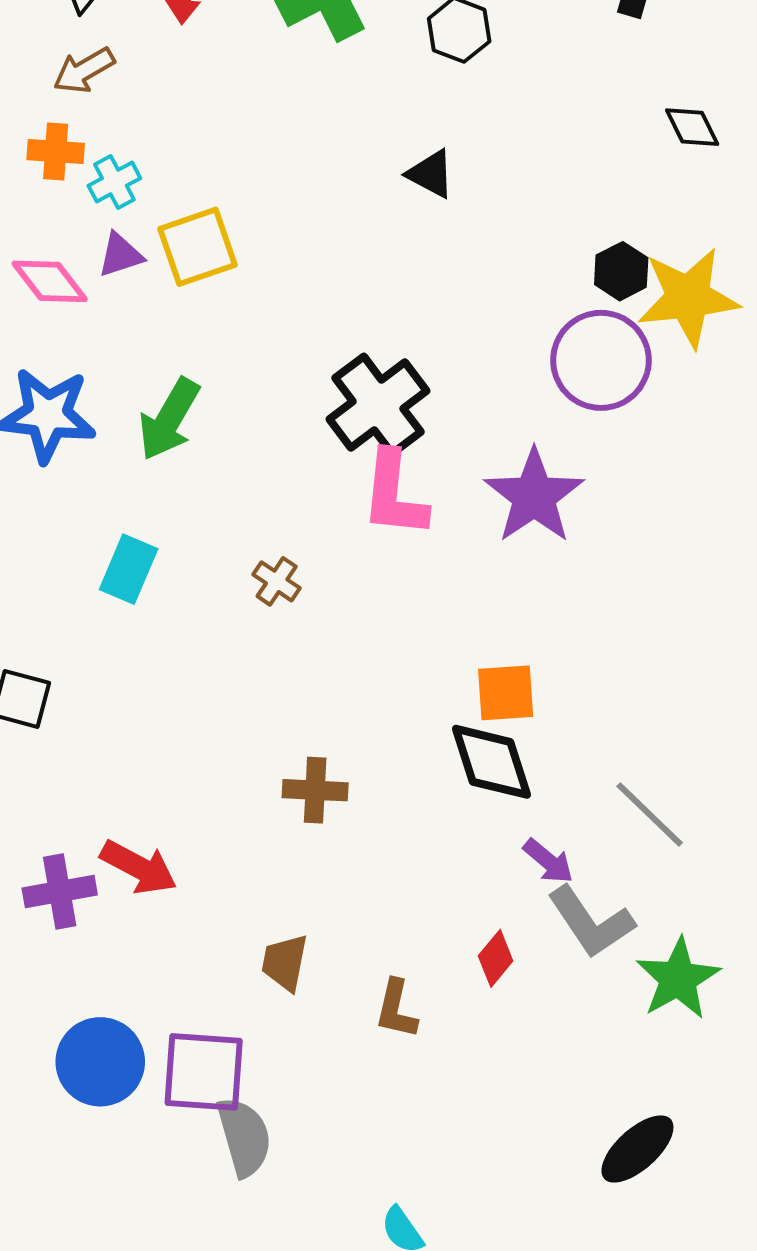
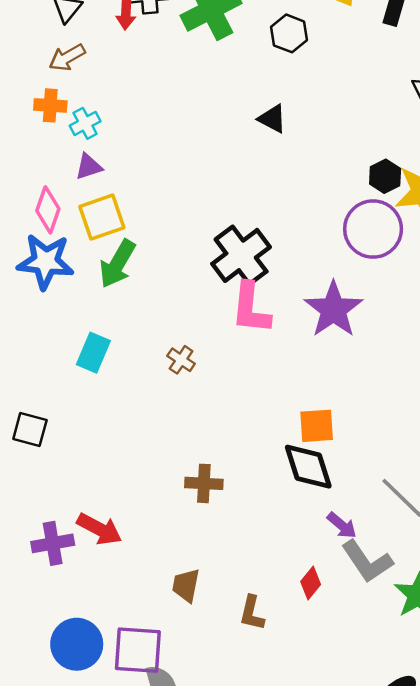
yellow square: (198, 247) -> (102, 217), moved
pink diamond: (50, 281) -> (48, 210), moved, turned 57

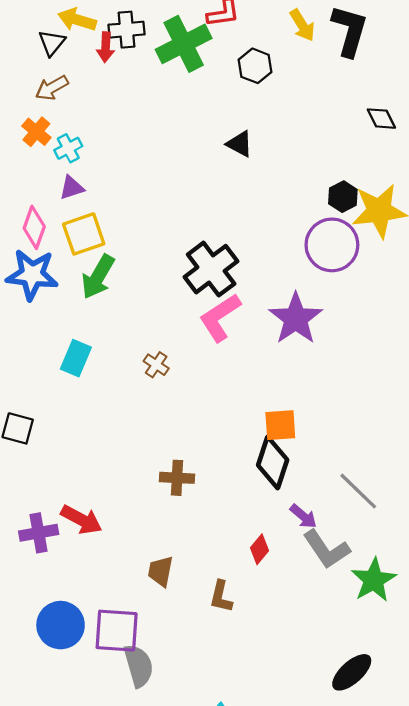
orange cross: (50, 105) -> (36, 132), turned 36
pink L-shape: (251, 308) -> (220, 317), turned 51
black diamond: (308, 467) -> (273, 462), turned 36
red diamond: (311, 583) -> (259, 549), moved

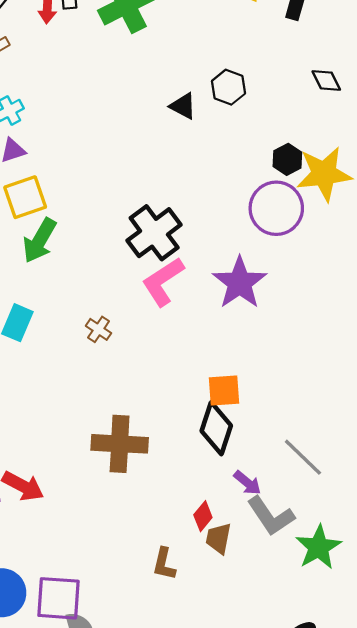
black hexagon: (255, 66) -> (228, 87), moved
brown cross: (177, 478) -> (120, 444), size x1.6
brown trapezoid: (161, 571) -> (218, 538), moved

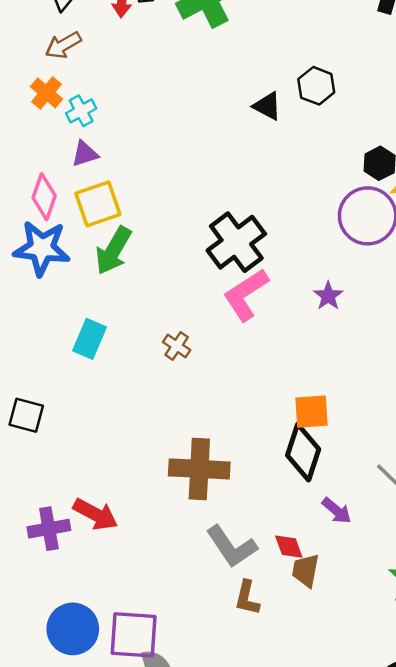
purple star: (240, 283) -> (328, 296), size x0.5
red diamond: (203, 516) -> (289, 547), turned -60
gray L-shape: (271, 516) -> (232, 547), moved

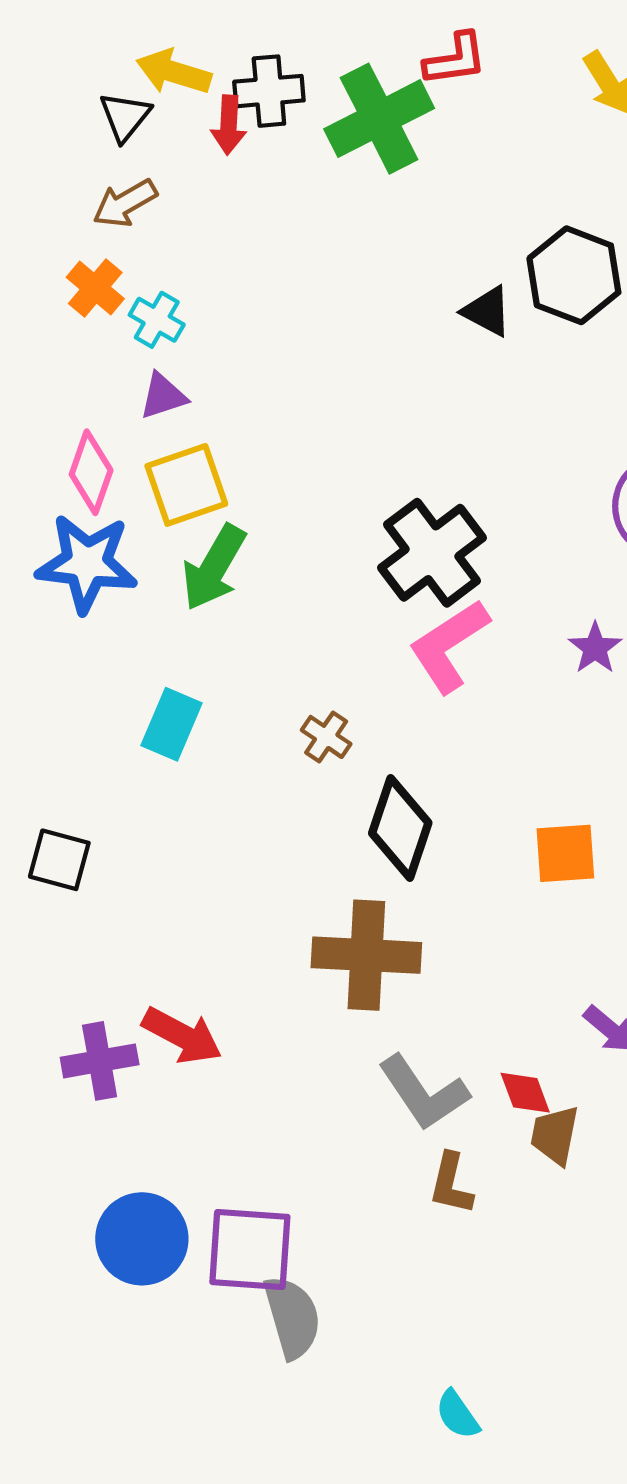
black hexagon: (316, 86) -> (574, 275), size x1.4
cyan cross: (81, 111) -> (157, 320), turned -32
black diamond: (303, 452) -> (400, 828), moved

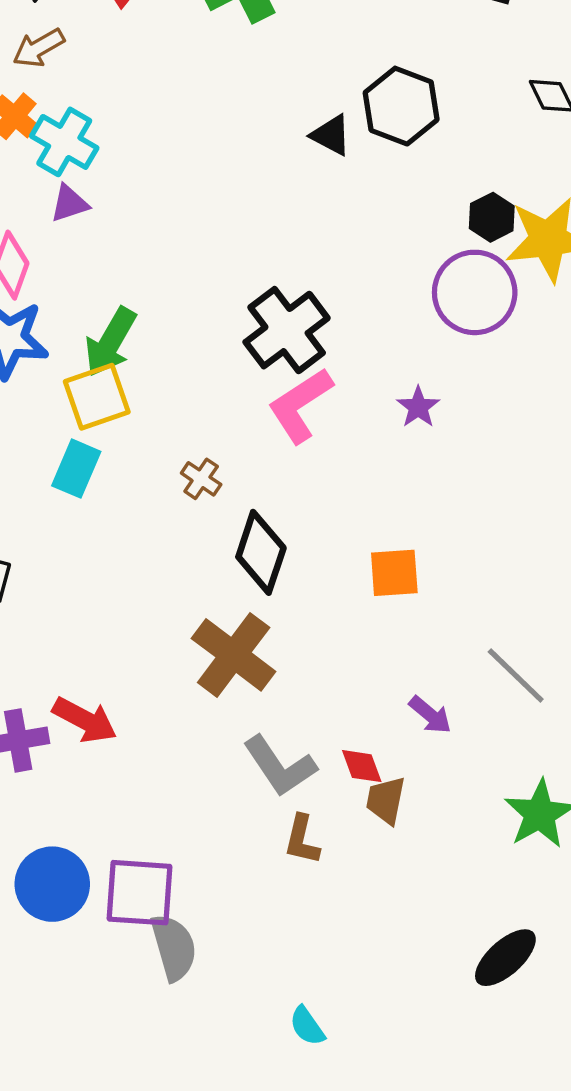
cyan cross: (157, 320) -> (64, 142), size x1.5
yellow square: (186, 485) -> (97, 397), moved
brown cross: (366, 955) -> (234, 655), turned 34

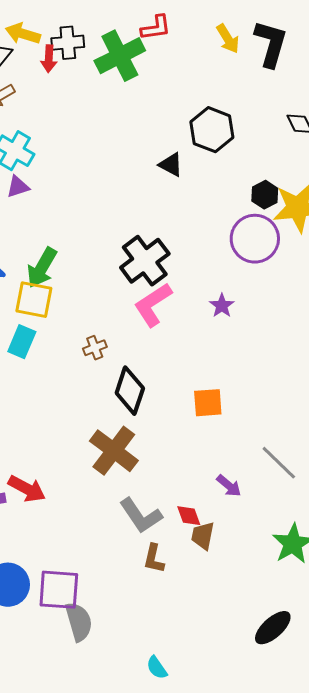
black triangle: (331, 135) -> (171, 165), moved
yellow square: (97, 397) -> (34, 300), turned 30
brown cross: (201, 479) -> (95, 348), turned 35

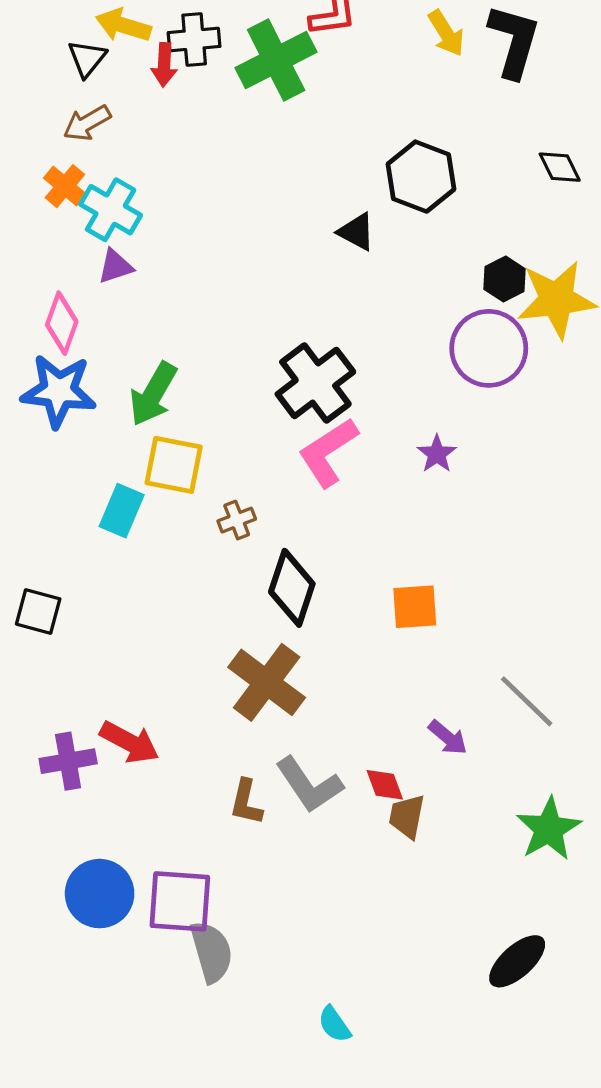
yellow square: (34, 300) -> (174, 465), moved
brown L-shape: (154, 559) -> (246, 802), moved

